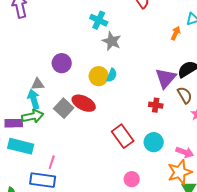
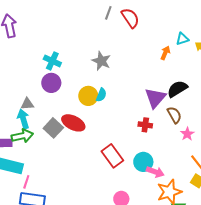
cyan cross: (99, 20) -> (52, 61), moved
pink arrow: (185, 152) -> (155, 172), moved
pink line: (52, 162) -> (26, 182), moved

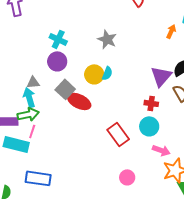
gray square: (53, 128) -> (65, 89), moved
cyan circle: (143, 162) -> (149, 126), moved
pink line: (26, 182) -> (32, 131), moved

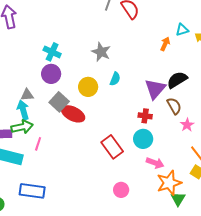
cyan semicircle: (107, 73) -> (115, 79), moved
pink line: (32, 131) -> (38, 144), moved

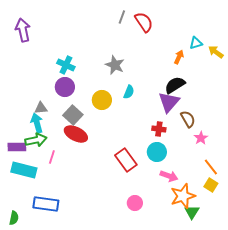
black semicircle: (177, 80) -> (175, 85), moved
red ellipse: (73, 114) -> (76, 134), moved

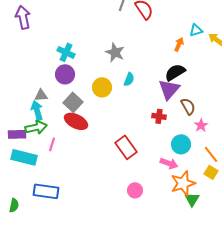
cyan circle: (157, 152) -> (181, 144), moved

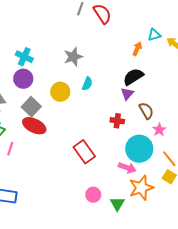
gray star: (115, 52) -> (73, 57), turned 30
purple triangle: (169, 89) -> (127, 94), size x0.6
cyan circle: (181, 144) -> (139, 149), size x1.4
green triangle: (192, 199) -> (117, 204), moved

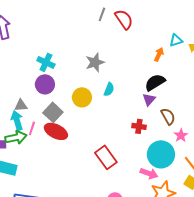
pink line: (10, 149) -> (32, 128), moved

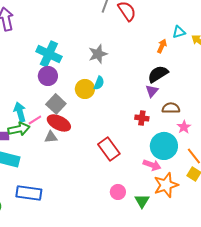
cyan cross: (46, 62) -> (49, 54), size x1.4
cyan semicircle: (109, 89) -> (99, 83), moved
gray triangle: (21, 105) -> (51, 137), moved
brown semicircle: (168, 116) -> (171, 108), turned -60
pink line: (32, 128) -> (35, 120), turned 40

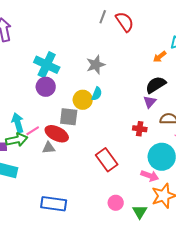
orange arrow: (162, 46) -> (160, 57), turned -152
gray square: (56, 104) -> (69, 117), moved, turned -36
blue rectangle: (29, 193) -> (54, 204), moved

